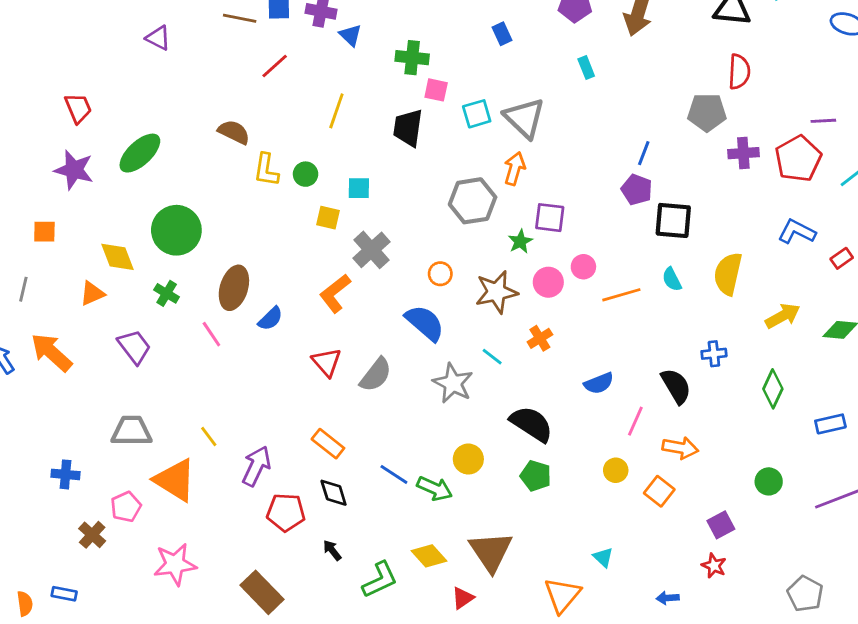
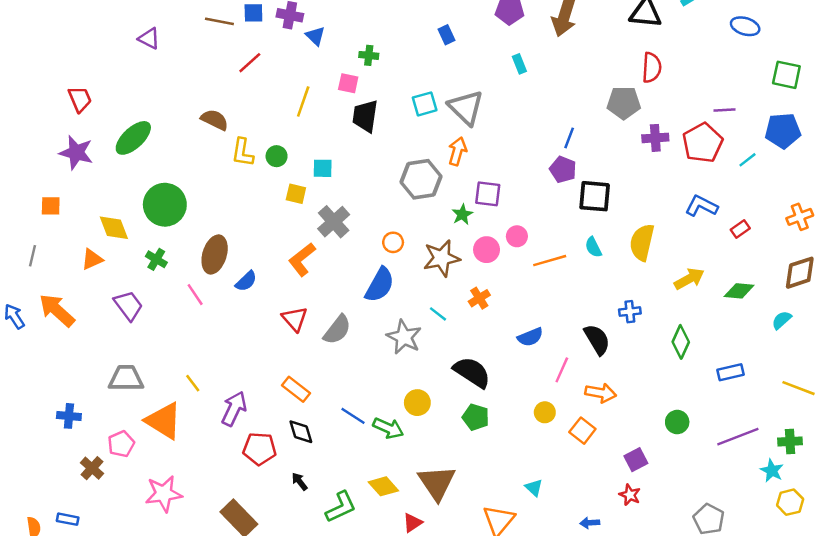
green cross: (412, 58) -> (369, 55), size x0.7
pink square: (436, 90) -> (348, 83), moved
blue semicircle: (425, 323) -> (380, 285), turned 78

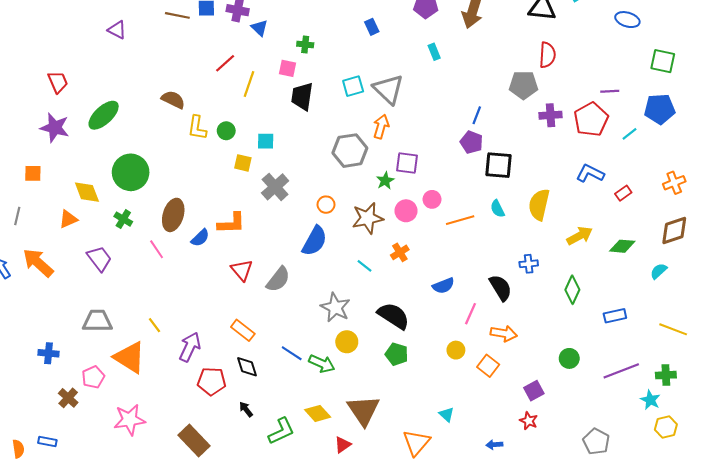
red line: (250, 63) -> (225, 63), moved
orange L-shape: (302, 259) -> (231, 223), moved, turned -144
gray star: (404, 337) -> (335, 307), moved

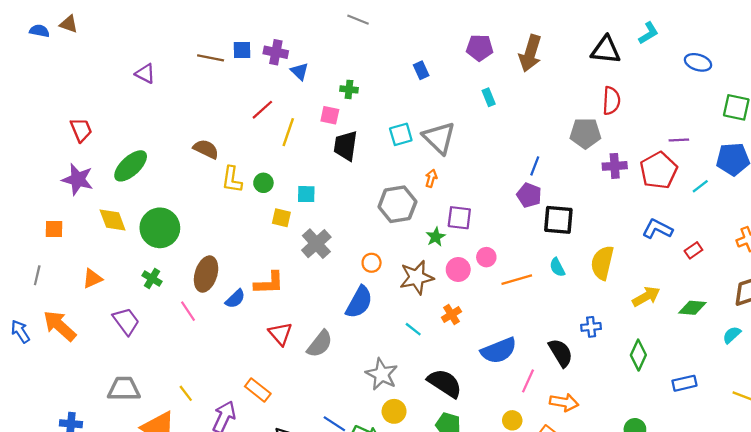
orange arrow: (381, 127) -> (431, 178), size x0.7
yellow diamond: (87, 192) -> (113, 220), moved
blue semicircle: (443, 286) -> (499, 351), size x1.5
orange rectangle: (243, 330) -> (258, 390), moved

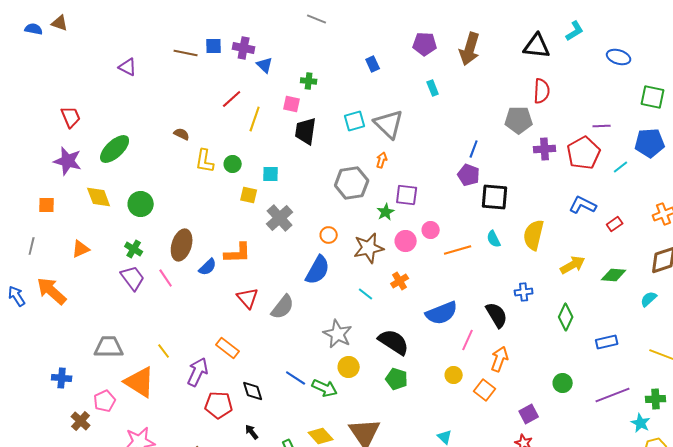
brown semicircle: (206, 149) -> (182, 134), size x0.7
green circle: (160, 228) -> (141, 204), size x0.7
purple trapezoid: (126, 321) -> (133, 278), moved
orange arrow: (564, 402) -> (500, 359), turned -80

